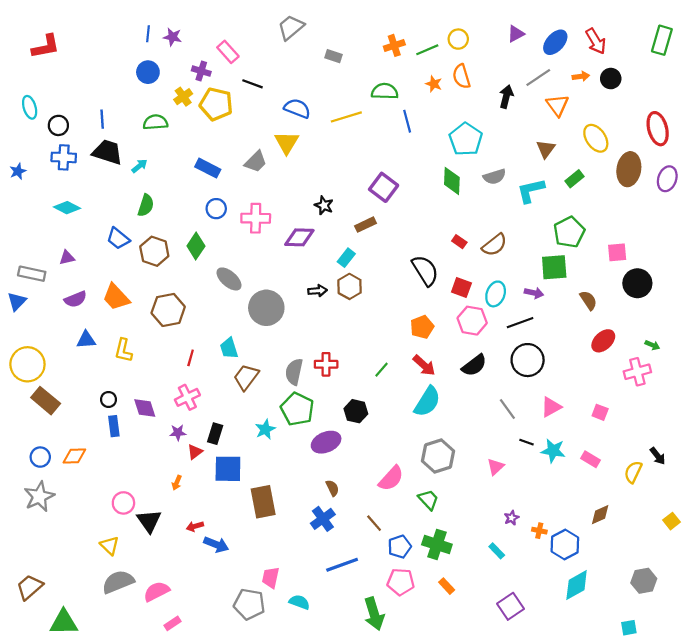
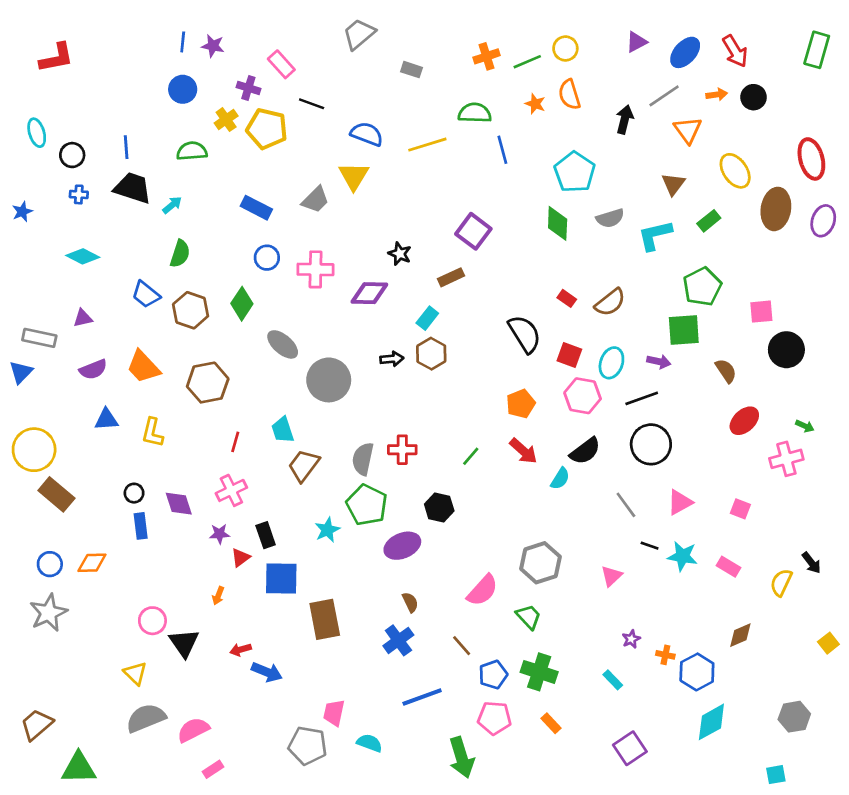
blue cross: (64, 157) -> (79, 194), size x0.6
cyan semicircle: (427, 402) -> (560, 479), moved, size x0.6
black rectangle: (215, 434) -> (266, 535), turned -36

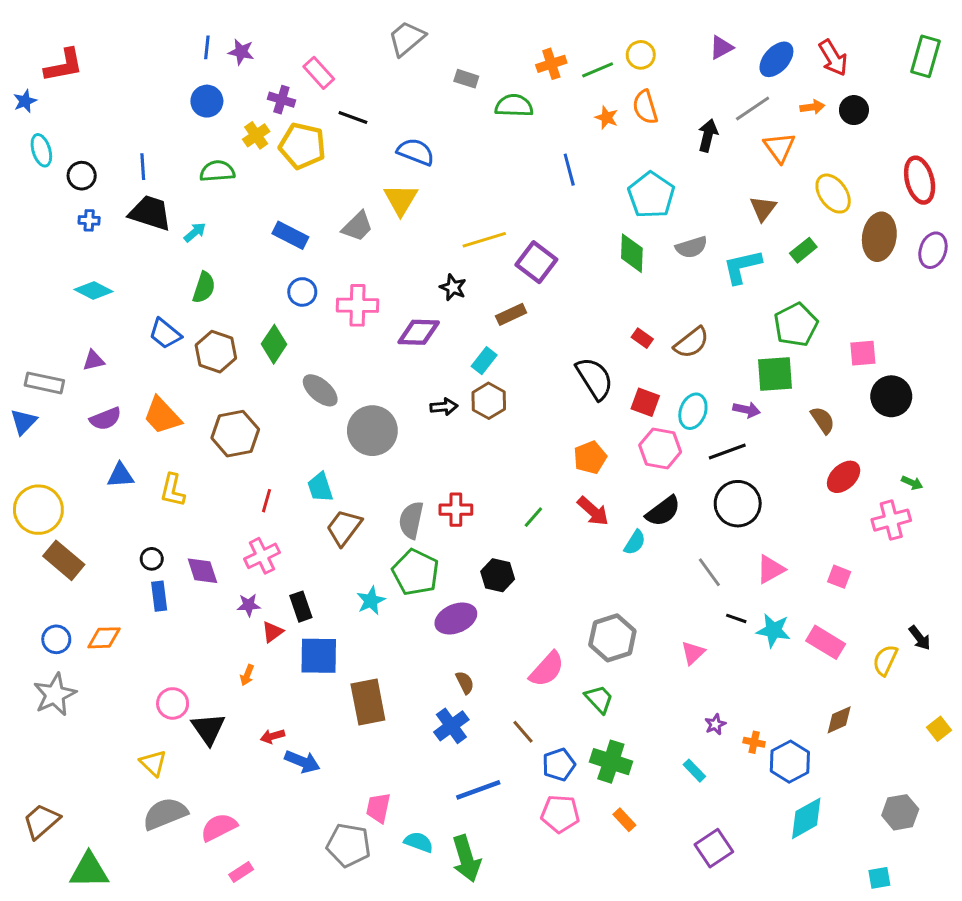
green semicircle: (475, 113) -> (514, 106), moved
yellow line: (427, 145) -> (484, 240), moved
blue star: (22, 212) -> (25, 101), moved
pink rectangle: (729, 567) -> (826, 642), size x1.4
green arrow: (462, 757) -> (466, 859), moved

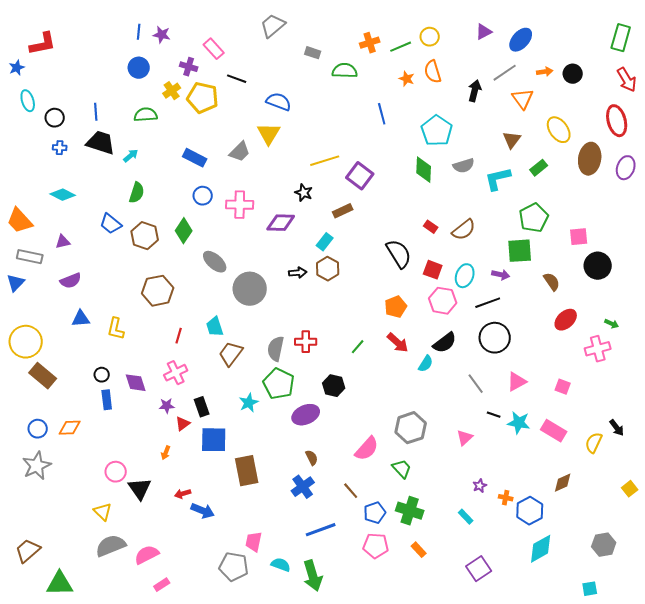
red arrow: (833, 58) -> (627, 80), moved
orange trapezoid: (162, 416) -> (20, 221), moved

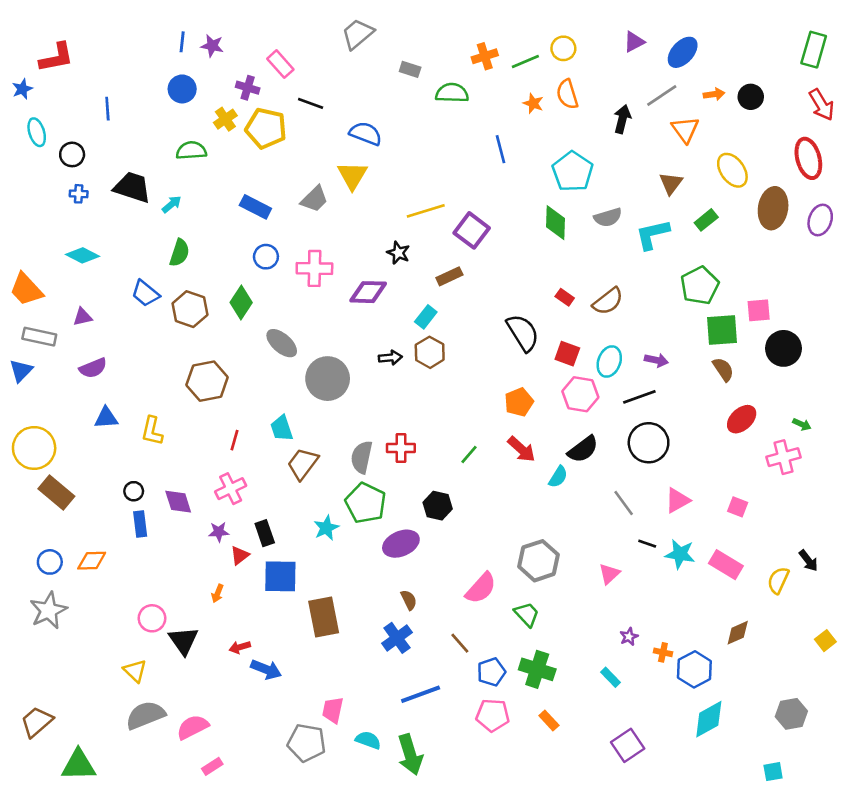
blue line: (96, 112) -> (107, 109), moved
green square: (520, 251) -> (722, 330), moved

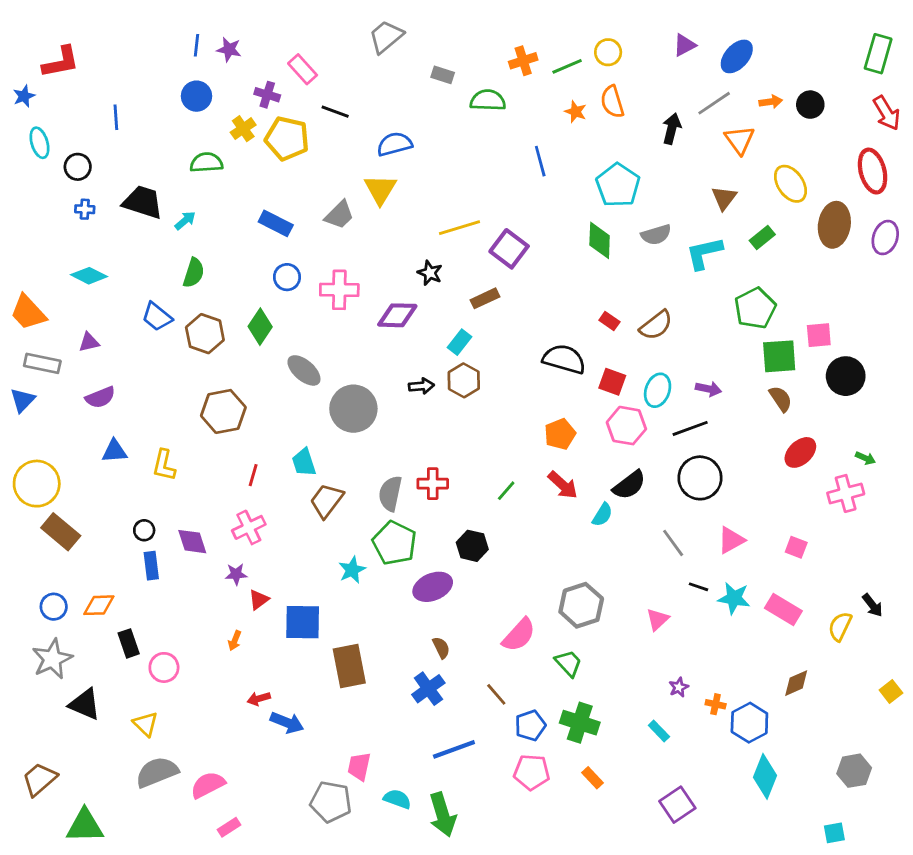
blue semicircle: (366, 134) -> (394, 144), turned -36
black semicircle: (523, 333) -> (564, 359), turned -42
black rectangle: (265, 533) -> (129, 643), moved
black triangle: (183, 641) -> (85, 704), moved, turned -32
cyan diamond: (709, 719) -> (765, 776), turned -39

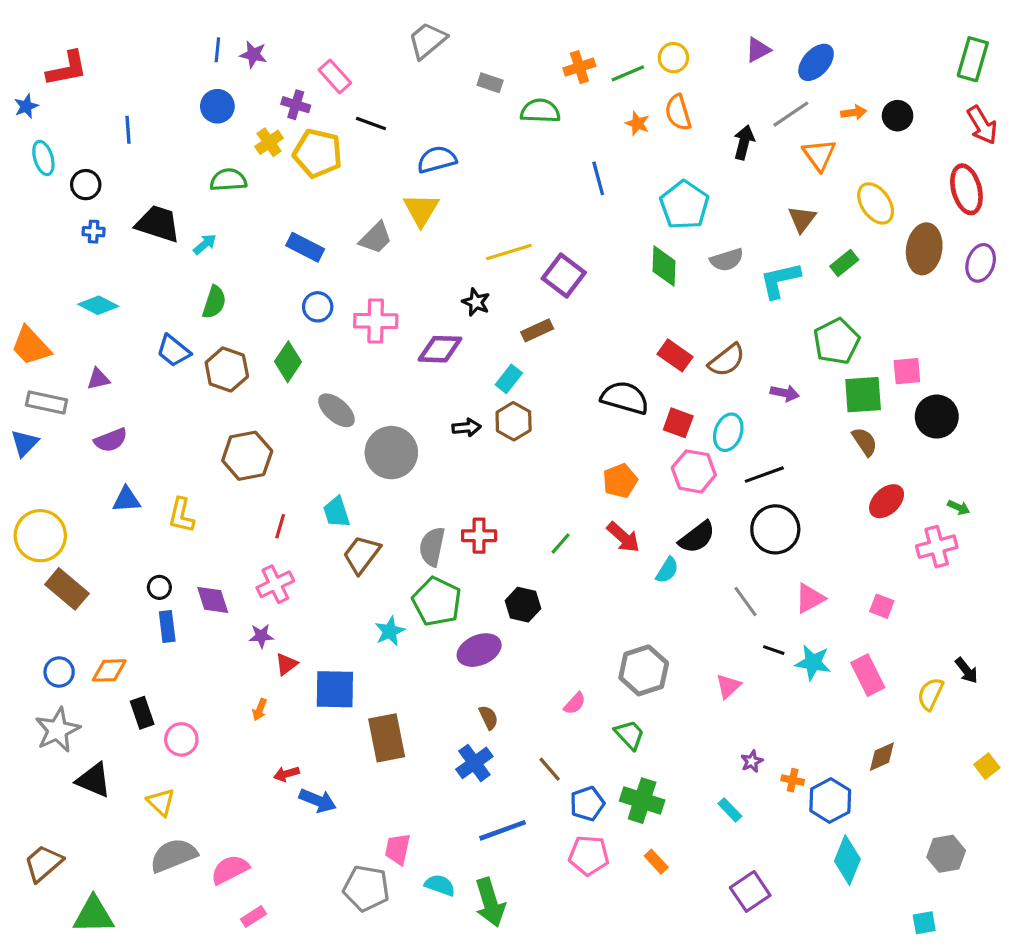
red rectangle: (609, 321) -> (675, 355), size x1.5
purple arrow: (708, 389) -> (785, 393), moved
pink rectangle: (783, 609) -> (868, 675), turned 32
pink semicircle: (519, 635) -> (575, 703), size x0.6

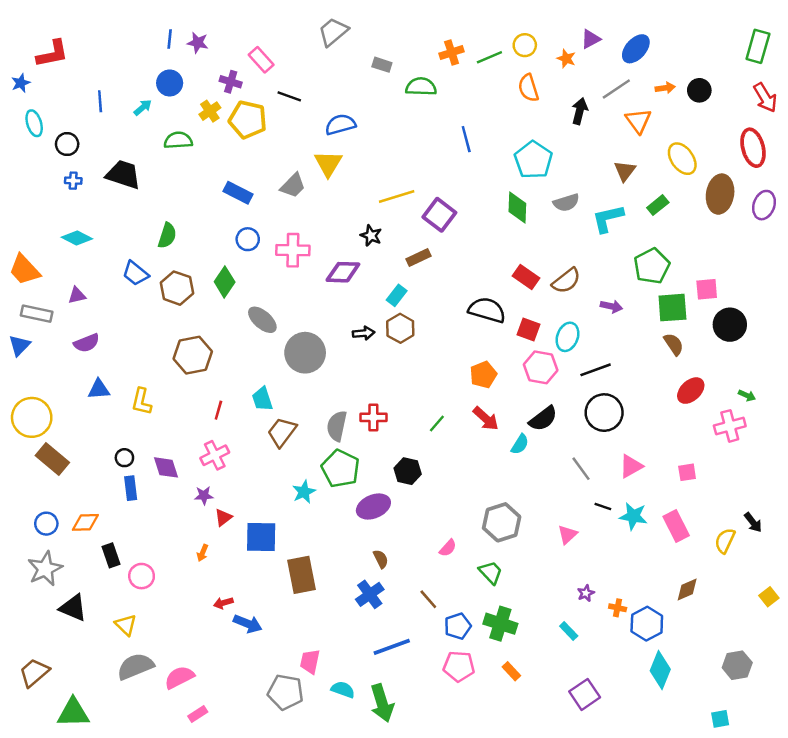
orange star: (637, 123) -> (566, 59), moved
cyan arrow: (205, 244) -> (143, 107), moved
pink square: (882, 606) -> (687, 472), turned -30

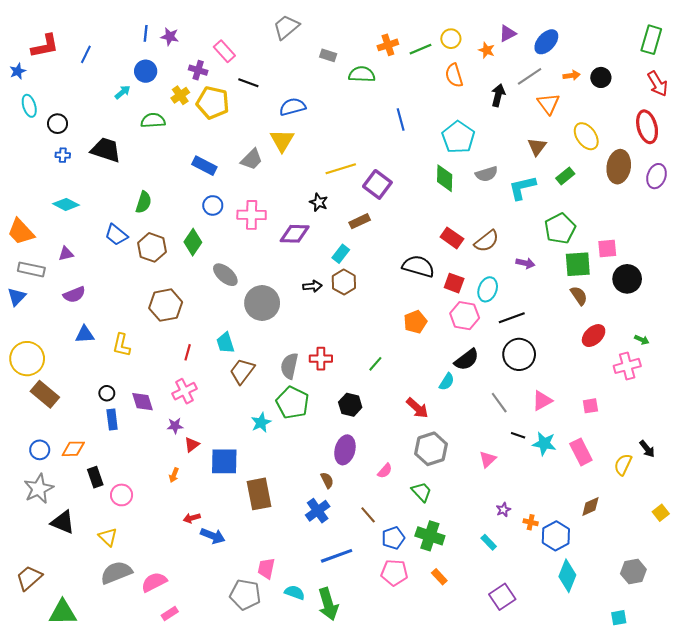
blue line: (100, 101) -> (86, 54), moved, turned 30
red arrow: (486, 419) -> (417, 408), moved
purple ellipse: (373, 507) -> (345, 450), moved, turned -52

